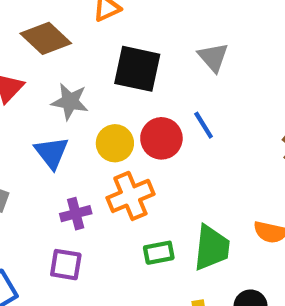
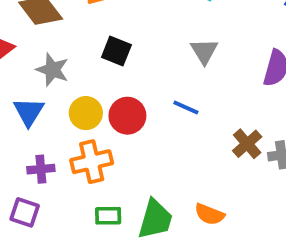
gray triangle: (213, 57) -> (204, 51), moved
black square: (137, 69) -> (116, 51), size x0.7
blue line: (204, 125) -> (186, 108), moved, turned -44

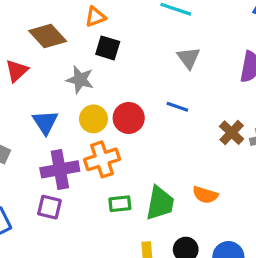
black square: (116, 51) -> (108, 48), moved
gray star: (52, 70) -> (80, 80), moved
purple cross: (41, 169) -> (60, 169), size x1.6

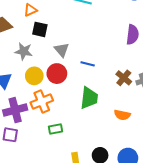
gray triangle: (188, 58) -> (62, 50), moved
orange semicircle: (205, 195) -> (122, 115), moved
green trapezoid: (160, 203) -> (89, 98), moved

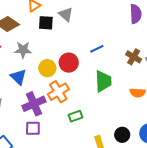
gray triangle: (62, 50) -> (66, 14), moved
gray star: (24, 51) -> (23, 50), moved
blue line: (88, 64) -> (97, 49), turned -32

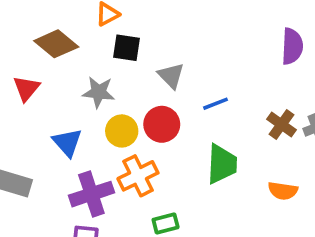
gray triangle: (66, 14) -> (171, 76), moved
gray star: (23, 50) -> (99, 92), moved

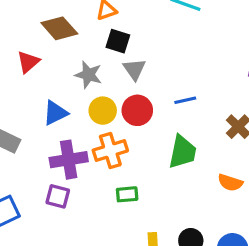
gray triangle: (171, 76) -> (134, 69), moved
blue triangle: (67, 142) -> (55, 113), turned 36

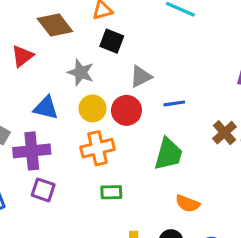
gray triangle: (134, 69) -> (141, 77), moved, turned 35
blue triangle: (55, 113) -> (46, 108), turned 36
purple cross: (69, 160) -> (32, 151), moved
orange semicircle: (230, 183) -> (188, 204), moved

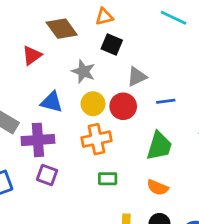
orange semicircle: (188, 204) -> (158, 187), moved

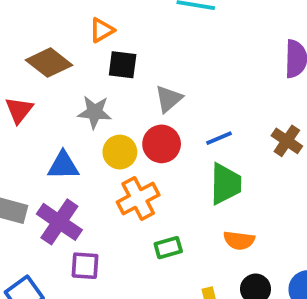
blue line: (166, 101) -> (219, 138), moved
purple cross: (38, 140) -> (59, 222), turned -36

